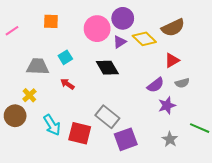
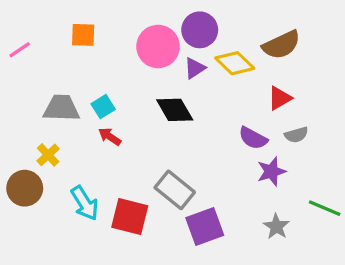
cyan square: (65, 57) -> (103, 107), moved
purple semicircle: (156, 85) -> (253, 138), turned 66

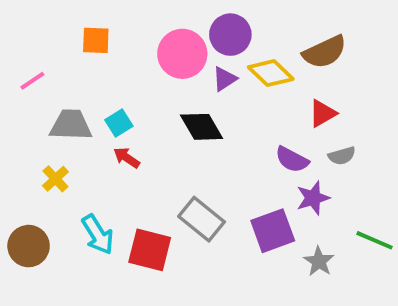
pink line: (20, 50) -> (32, 81), moved
brown circle: (25, 188) -> (29, 246), moved
purple square: (205, 226) -> (273, 231), moved

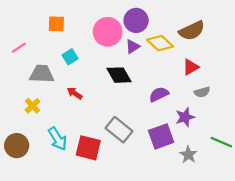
cyan square: (119, 123) -> (70, 57), moved
purple semicircle: (292, 160) -> (159, 94), moved, turned 126

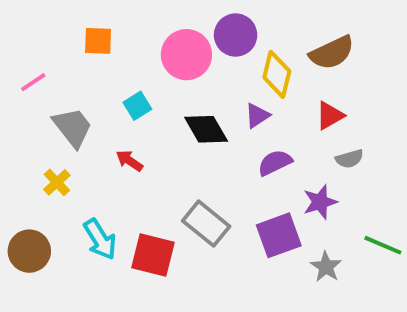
yellow diamond: (160, 43) -> (277, 74), turned 60
purple triangle: (133, 47) -> (257, 116), moved
cyan square: (70, 57) -> (137, 106), moved
gray trapezoid: (42, 74) -> (73, 127), turned 50

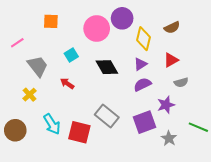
brown semicircle: (332, 53) -> (172, 27), size x0.7
purple triangle: (257, 116) -> (140, 64), moved

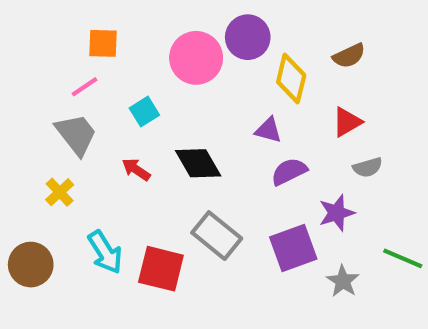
pink line: (17, 43) -> (84, 87), moved
purple triangle: (140, 64) -> (268, 130), moved, turned 48
black diamond: (107, 67) -> (198, 163), moved

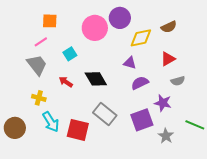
yellow diamond: (291, 79) -> (141, 38), turned 65
yellow cross: (60, 192) -> (39, 98), moved, turned -32
purple star: (337, 213) -> (163, 103), turned 30

